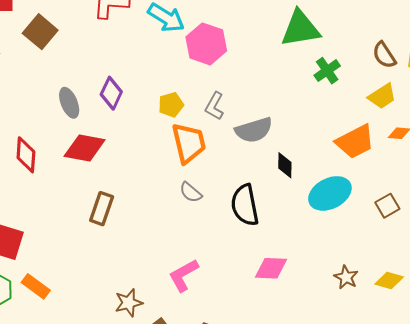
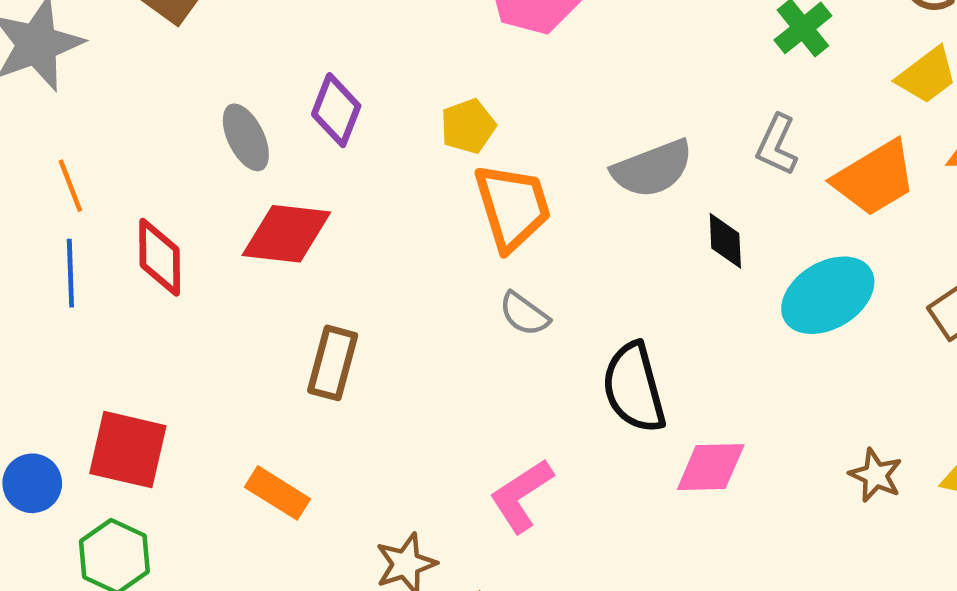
gray L-shape: (214, 106) -> (777, 145), moved
black semicircle: (245, 205) -> (634, 388), moved
orange rectangle: (36, 286) -> (278, 493), moved

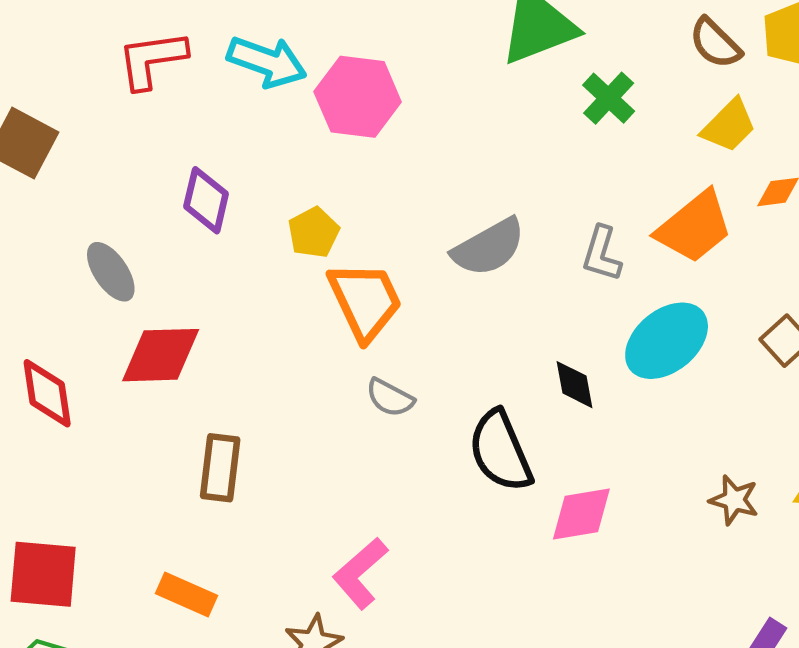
purple diamond: (336, 110) -> (206, 200), moved
gray L-shape: (777, 145) -> (602, 254), moved
black diamond: (725, 241) -> (575, 385), moved
pink L-shape: (521, 496) -> (360, 573), moved

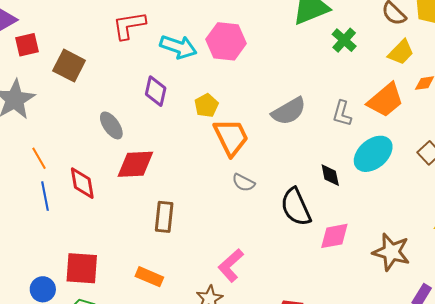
cyan arrow: (267, 62) -> (178, 47), moved
brown star: (734, 500) -> (391, 252), moved, size x1.6

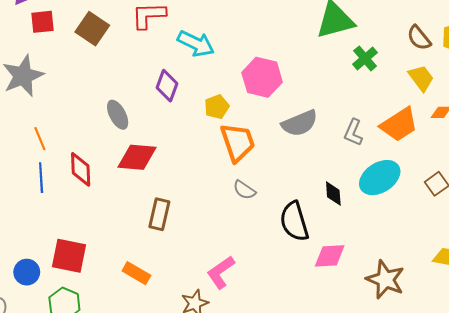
pink hexagon: (226, 41) -> (262, 77), moved
yellow trapezoid: (401, 52) -> (421, 78), turned -88
brown square: (69, 66) -> (92, 29), moved

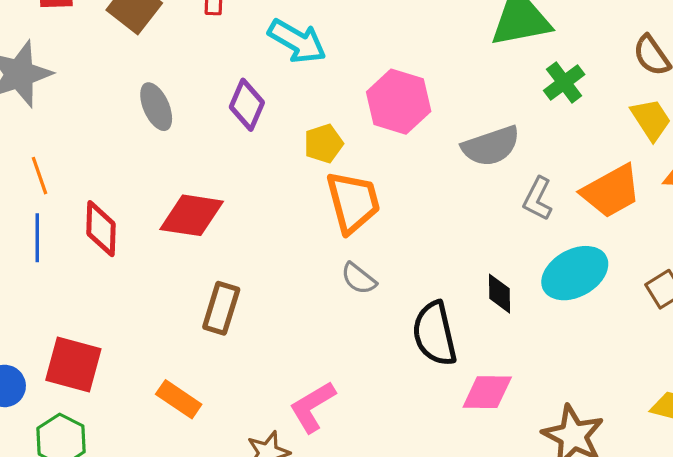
gray ellipse: (118, 115) -> (156, 107), moved
gray semicircle: (300, 123) -> (491, 146), moved

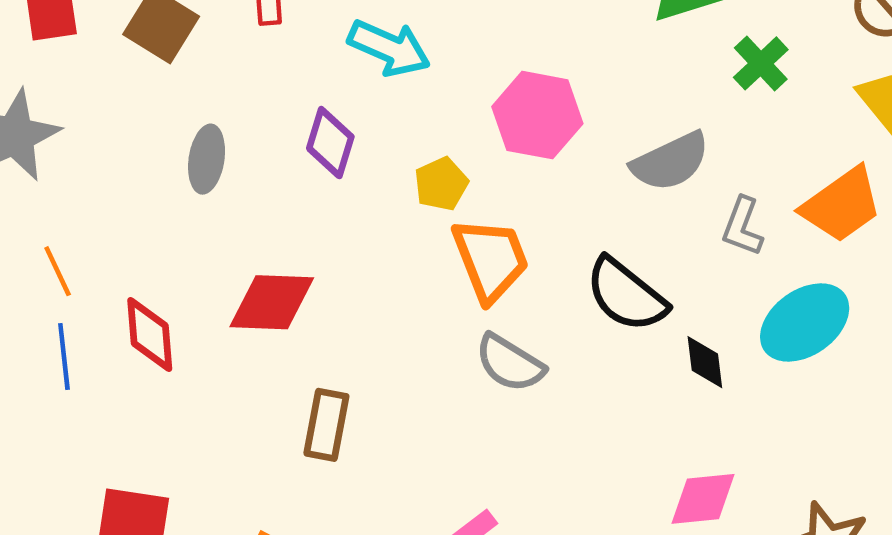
gray ellipse: (156, 107) -> (207, 159), turned 39
gray semicircle: (359, 278) -> (510, 363), size x1.4
black semicircle: (435, 334) -> (626, 295), moved, turned -32

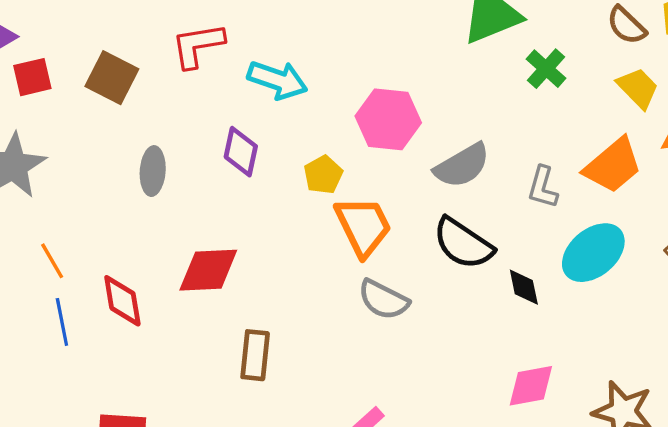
gray semicircle: (670, 162) -> (462, 166), moved

